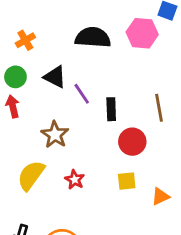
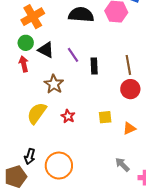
orange cross: (25, 40) -> (33, 17), size x1.6
black triangle: (55, 77) -> (46, 50), moved
red circle: (132, 142) -> (130, 89), moved

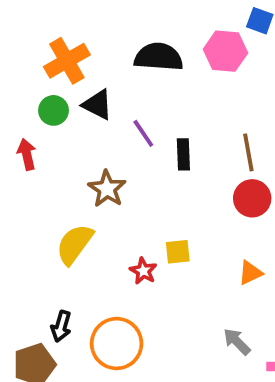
black triangle: (46, 50) -> (97, 105), moved
red arrow: (24, 64) -> (27, 154), moved
red star: (68, 116) -> (143, 271), moved
yellow square: (105, 117) -> (178, 252), moved

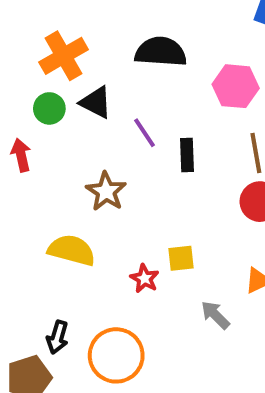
pink hexagon: (225, 51) -> (236, 86), moved
yellow semicircle: (75, 244) -> (72, 250), turned 69
gray arrow: (237, 342) -> (215, 315), moved

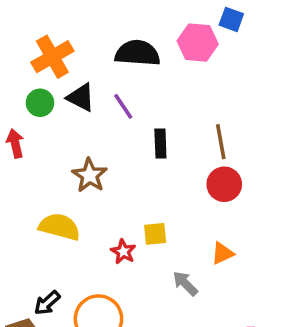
pink hexagon: (236, 86) -> (198, 43), moved
purple line: (145, 133) -> (123, 106), moved
black arrow: (57, 337) -> (47, 303), turned 32

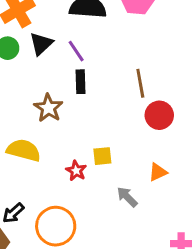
black triangle: (81, 97) -> (41, 44), turned 50
brown line: (221, 142) -> (140, 83), moved
black rectangle: (160, 143) -> (80, 82), moved

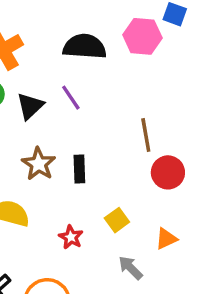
black triangle: (41, 44) -> (30, 106), moved
black rectangle: (80, 82) -> (79, 169), moved
yellow square: (102, 156) -> (117, 220), moved, turned -30

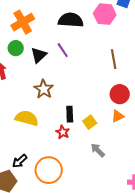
brown line: (146, 135) -> (114, 59), moved
black rectangle: (79, 169) -> (70, 114), moved
orange triangle: (166, 239) -> (118, 116), moved

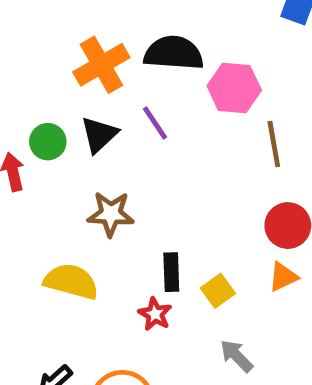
pink hexagon: (105, 14) -> (234, 88), moved
orange cross: (23, 22) -> (101, 65), moved
green circle: (16, 48) -> (48, 142), moved
brown star: (44, 89) -> (111, 214), turned -30

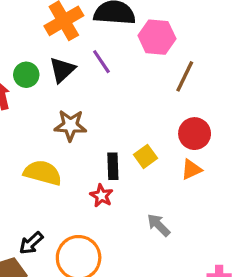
brown line: (274, 144) -> (185, 76), turned 36
yellow square: (218, 291) -> (146, 156), moved

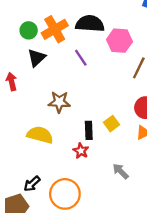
black triangle: (62, 70) -> (37, 58), moved
green circle: (26, 75) -> (29, 30), moved

